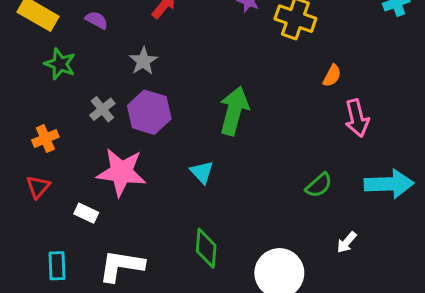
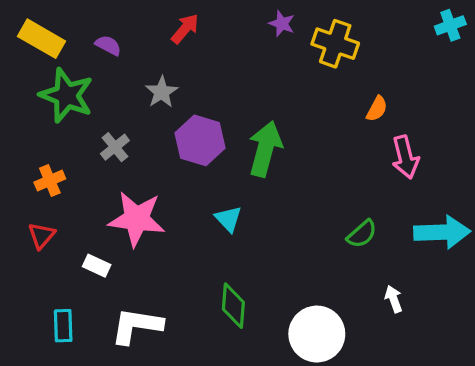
green star: (60, 64) -> (67, 95), size x1.5
purple hexagon: (149, 112) -> (200, 140), moved
white arrow: (347, 242) -> (394, 299), turned 120

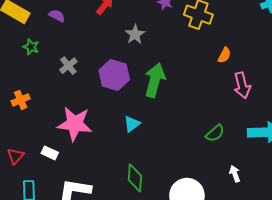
gray star: (162, 92) -> (135, 34), moved
green star: (67, 95) -> (31, 47), size x0.5
gray cross: (115, 147) -> (68, 66), moved
cyan triangle: (228, 219) -> (132, 124), turned 36
red triangle: (41, 236) -> (15, 156), moved

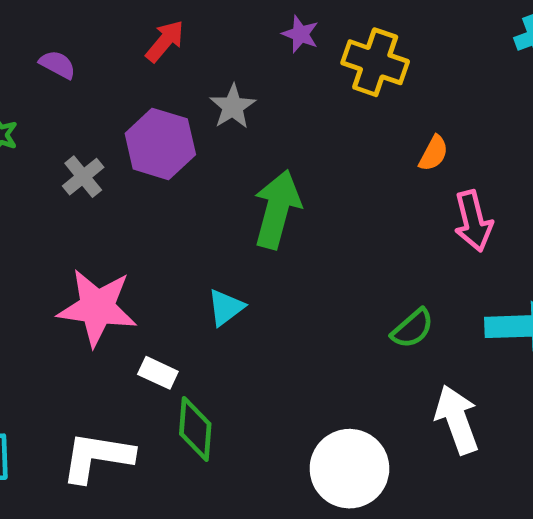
purple hexagon: (114, 75) -> (160, 144), moved
white rectangle: (50, 153) -> (158, 373), moved
white arrow: (235, 174) -> (457, 420), size x1.8
green diamond: (135, 178) -> (195, 429), moved

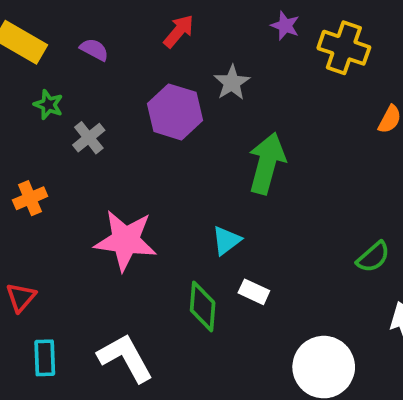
gray cross: (83, 177) -> (89, 138), moved
white rectangle: (158, 373) -> (254, 292), moved
green diamond: (195, 429) -> (203, 306), moved
white L-shape: (97, 457) -> (125, 358), turned 52

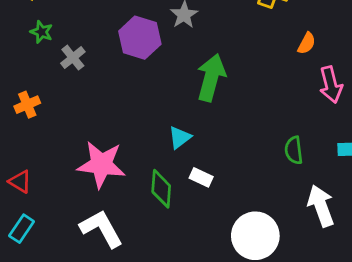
pink star: (125, 240) -> (101, 164), moved
green semicircle: (373, 257) -> (294, 150), turned 124
red triangle: (21, 297) -> (20, 182), turned -40
cyan rectangle: (45, 358) -> (22, 229), moved, turned 36

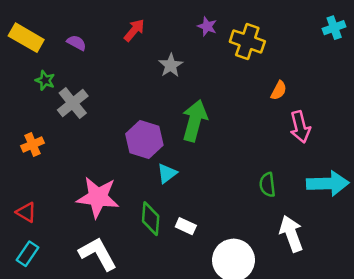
purple hexagon: (140, 38) -> (144, 139), moved
gray cross: (73, 58) -> (73, 103), size x1.4
white rectangle: (201, 177) -> (186, 226), moved

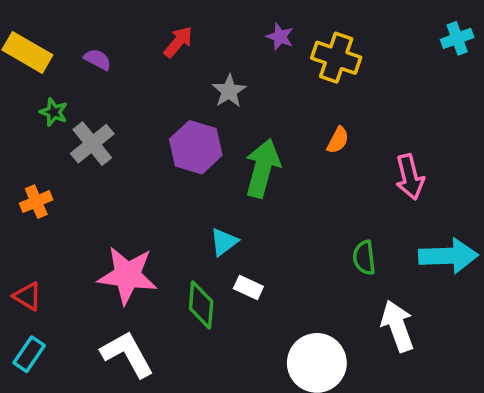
orange semicircle: (279, 90) -> (338, 140), moved
purple hexagon: (144, 139) -> (196, 147), moved
white rectangle: (186, 226) -> (248, 287), moved

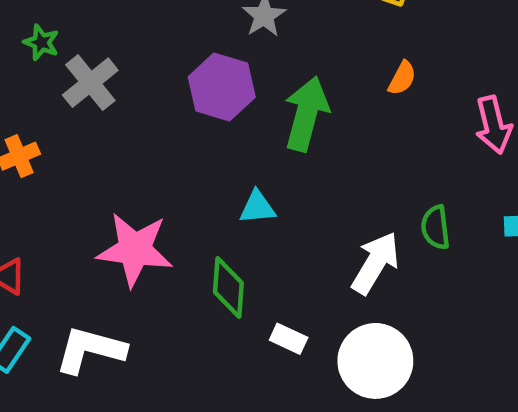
cyan triangle: (224, 242) -> (257, 207), turned 32
white rectangle: (248, 287) -> (289, 339), moved
white arrow: (398, 326) -> (375, 263), moved, turned 51
white L-shape: (127, 354) -> (90, 350), moved, turned -46

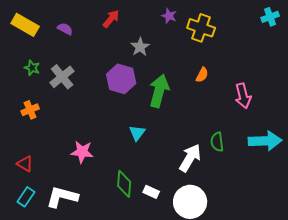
green star: (41, 42) -> (32, 68), moved
cyan triangle: (257, 207) -> (137, 133), turned -48
pink star: (135, 250) -> (82, 152), size x0.7
green diamond: (228, 287) -> (124, 184), moved

